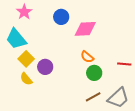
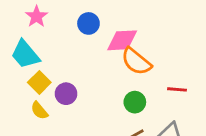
orange semicircle: (87, 57) -> (136, 61), moved, size x1.6

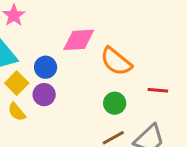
blue circle: (88, 23) -> (46, 67), moved
pink diamond: (122, 40) -> (79, 40), moved

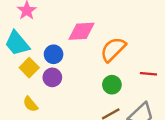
orange semicircle: (116, 61) -> (113, 49), turned 96
yellow semicircle: (17, 112) -> (30, 104), moved

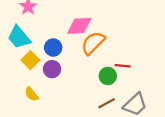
orange semicircle: (113, 49) -> (93, 43), moved
red line: (148, 74) -> (123, 66), moved

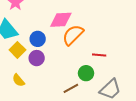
green circle: (108, 76) -> (86, 73), moved
brown line: (107, 103) -> (71, 88), moved

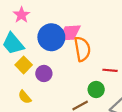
orange semicircle: (73, 35) -> (82, 49), turned 125
blue circle: (38, 39) -> (51, 37), moved, size x1.6

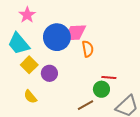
orange semicircle: (82, 49) -> (88, 49), size x0.7
red line: (110, 70) -> (109, 78), moved

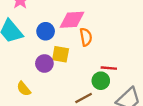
blue circle: (57, 37) -> (46, 31), moved, size x0.6
yellow square: (29, 65) -> (61, 54), moved, turned -35

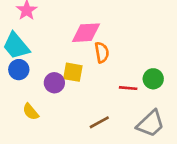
blue circle: (46, 31) -> (19, 70), moved
green circle: (101, 81) -> (153, 79), moved

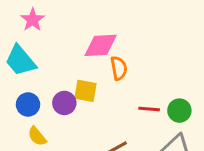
blue circle: (19, 70) -> (28, 104), moved
green circle: (153, 79) -> (179, 111), moved

